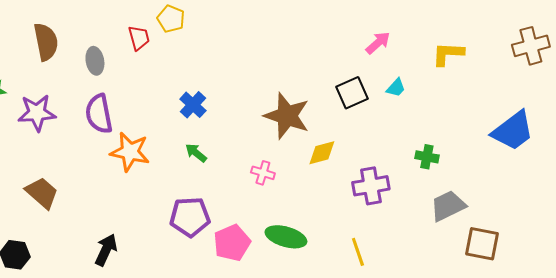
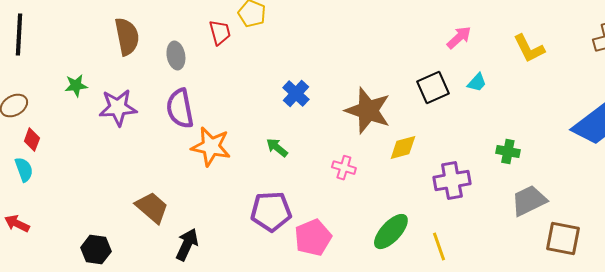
yellow L-shape: (448, 54) -> (529, 49), turned -120
blue cross: (193, 105) -> (296, 94), moved
brown trapezoid: (42, 193) -> (152, 208), moved
green ellipse: (286, 237) -> (391, 232), moved, turned -63

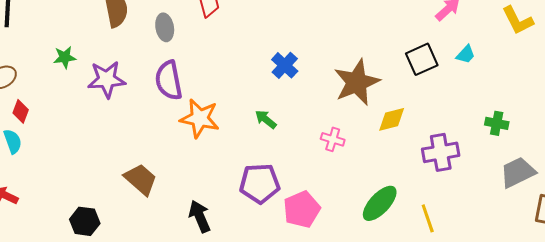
brown star: (368, 111) -> (357, 82), turned 30
black arrow: (187, 245) -> (200, 216), moved, turned -48

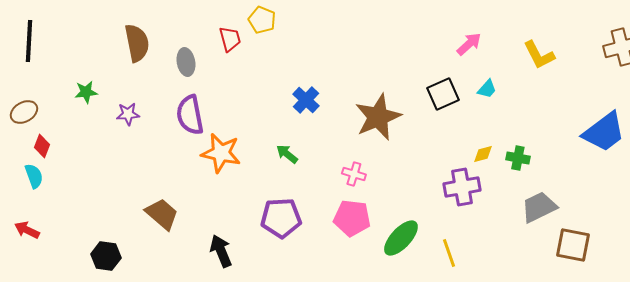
purple star: (107, 79) -> (128, 114), size x0.6
yellow diamond: (392, 119) -> (483, 154), moved, size x0.7
pink pentagon: (302, 209) -> (352, 218), moved, turned 30

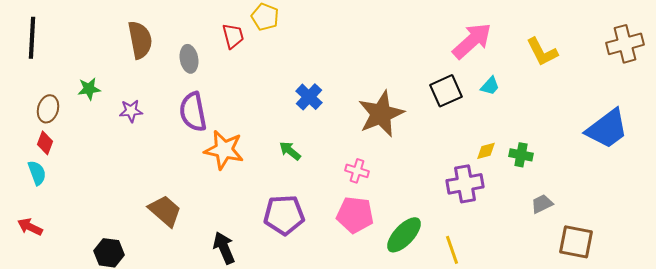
pink arrow: (469, 44) -> (472, 41), size x1.6
brown ellipse: (24, 112) -> (48, 109), moved, turned -44
gray trapezoid: (539, 207) -> (542, 204), size x0.6

